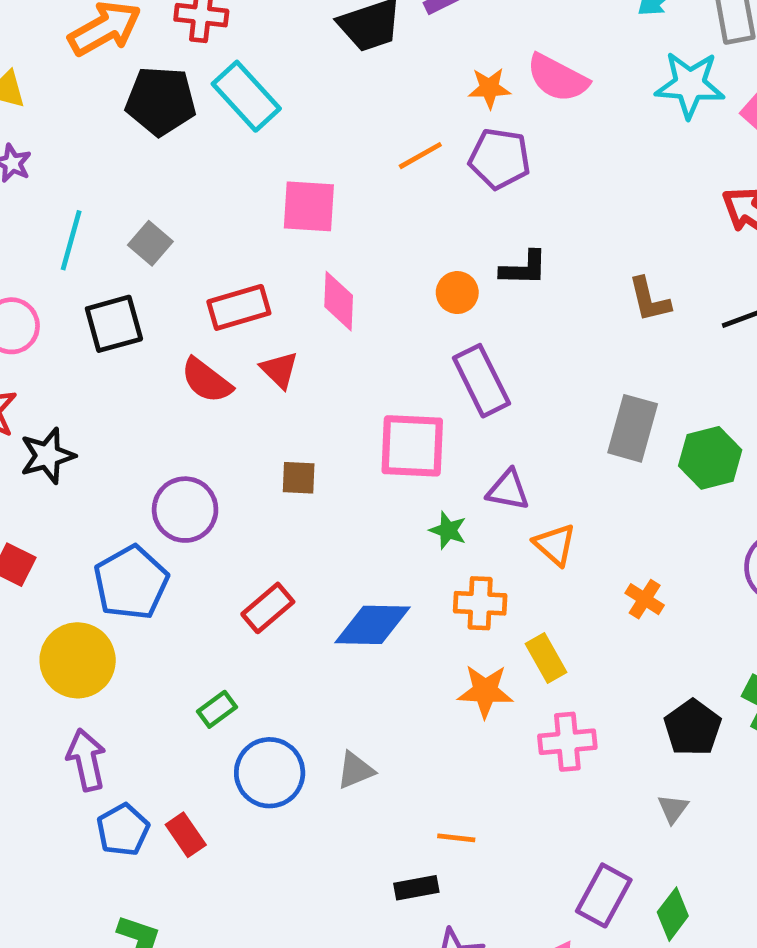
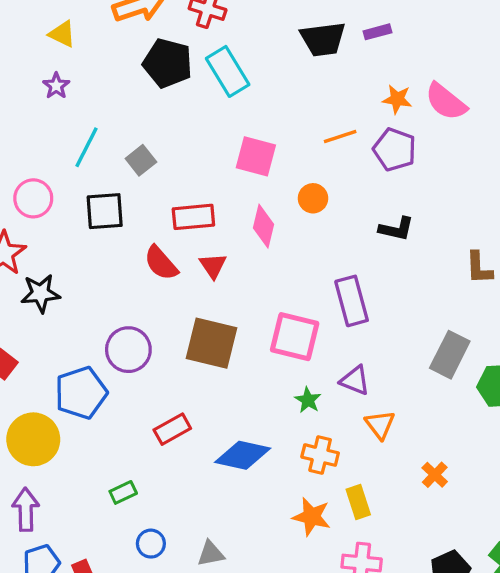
orange circle: (457, 293) -> (313, 198), moved
brown square: (299, 478) -> (212, 343), size x2.0
blue circle: (270, 773) -> (151, 544), size x0.6

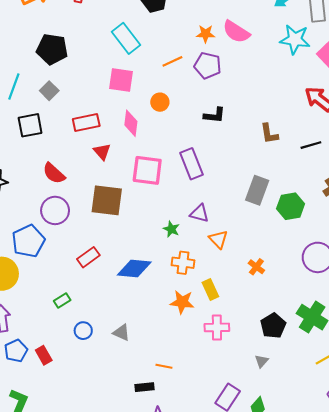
black pentagon: (168, 63) -> (52, 49), moved
cyan rectangle: (228, 71) -> (126, 38), moved
red semicircle: (161, 263) -> (54, 173), moved
pink square: (295, 337) -> (147, 170), moved
gray triangle: (211, 554) -> (122, 333), turned 42

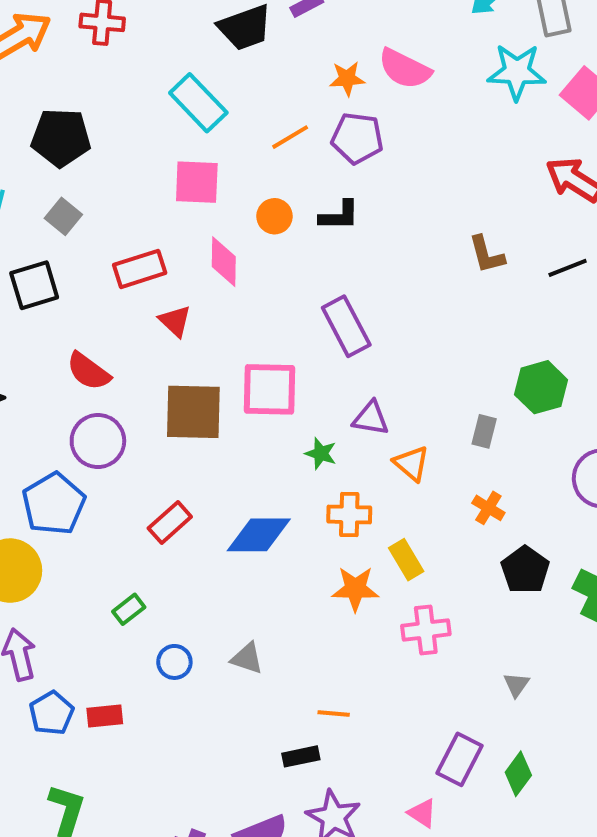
black L-shape: (214, 115) -> (339, 216), moved
pink square: (147, 170) -> (269, 389), moved
gray rectangle: (257, 190) -> (484, 431), moved, size x0.6
black pentagon: (273, 326) -> (525, 570), moved
red rectangle: (44, 355) -> (105, 716), turned -60

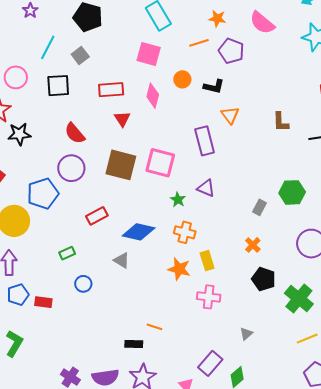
orange star: (347, 79) -> (217, 18), moved
orange triangle: (411, 464) -> (230, 115), moved
black pentagon: (525, 570) -> (264, 279), turned -30
gray triangle: (247, 658) -> (122, 260), moved

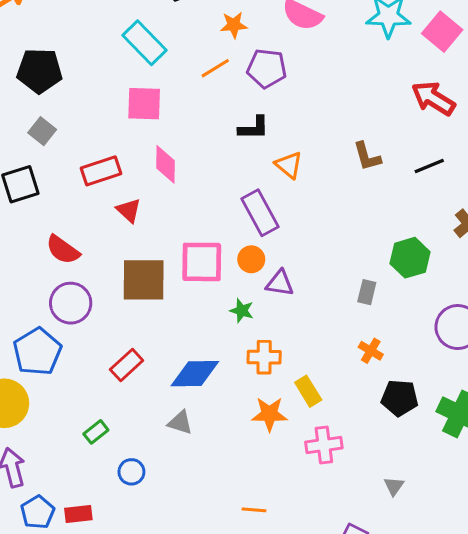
orange circle: (182, 79) -> (251, 259), moved

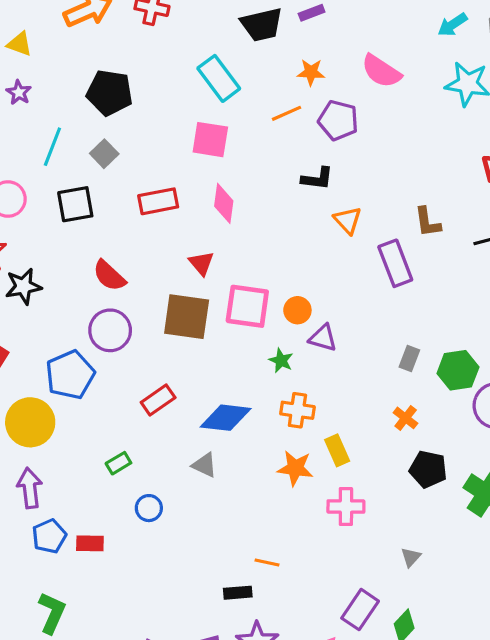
red triangle: (129, 210) -> (201, 263), moved
purple rectangle: (260, 213) -> (395, 263), moved
green hexagon: (410, 258) -> (458, 370), moved

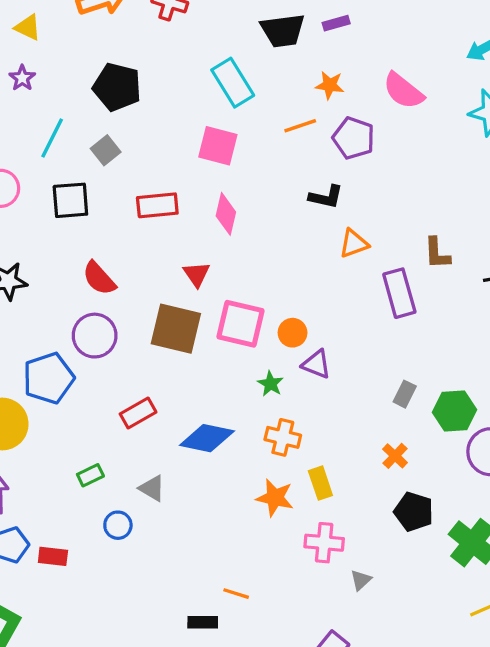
orange triangle: (348, 220) -> (354, 244), turned 48
gray triangle: (204, 465) -> (152, 488), moved
gray triangle: (411, 557) -> (361, 580), moved

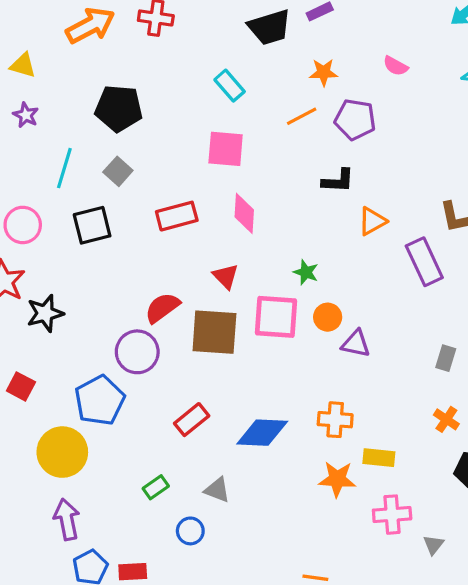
cyan rectangle: (233, 83) -> (230, 86), size x0.7
pink semicircle: (403, 91) -> (396, 66), size x0.6
red semicircle: (99, 278) -> (162, 308), moved, turned 105
green star: (270, 384) -> (306, 272), moved
yellow rectangle: (320, 483) -> (379, 458), turned -56

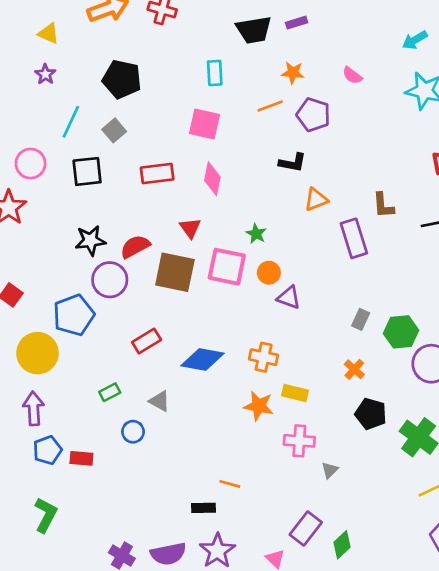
cyan rectangle: (230, 86) -> (215, 73), turned 30
black star: (45, 313) -> (90, 240), moved

